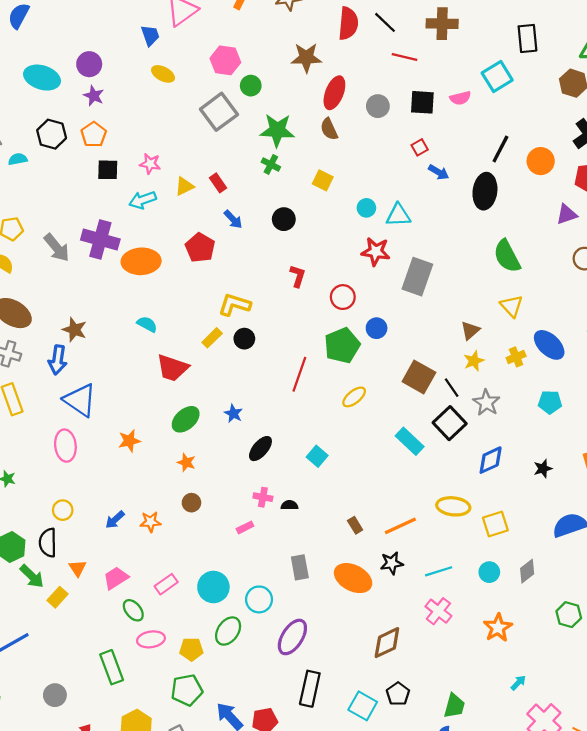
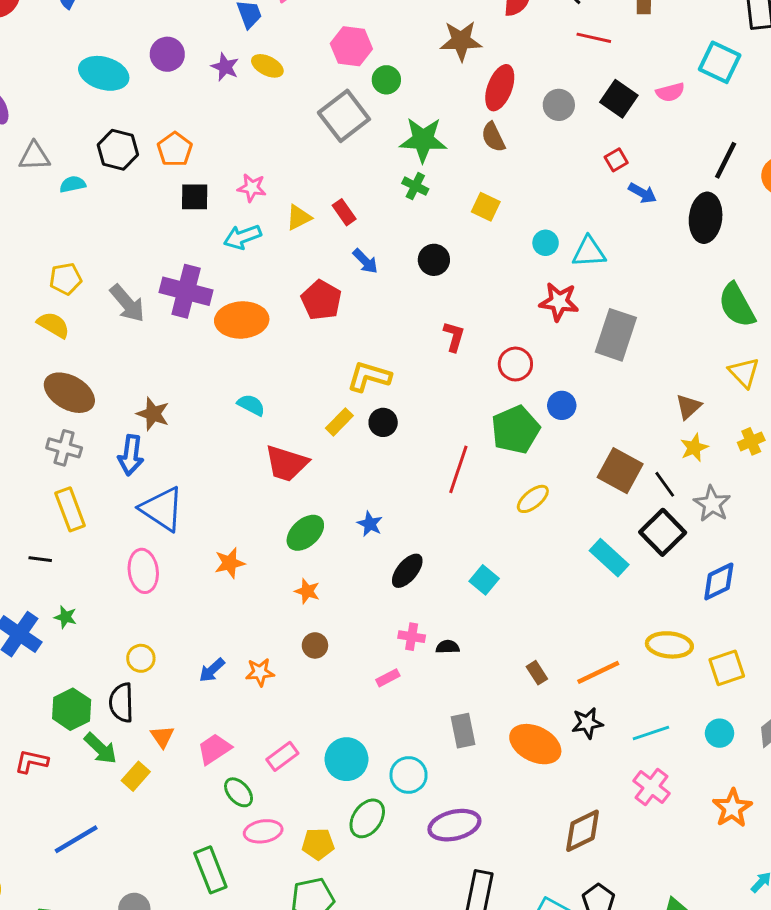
cyan square: (497, 77) -> (720, 62), turned -32
purple star: (94, 96) -> (225, 67), moved
black square: (422, 102) -> (619, 99), turned 32
purple ellipse: (292, 637) -> (454, 825), turned 45

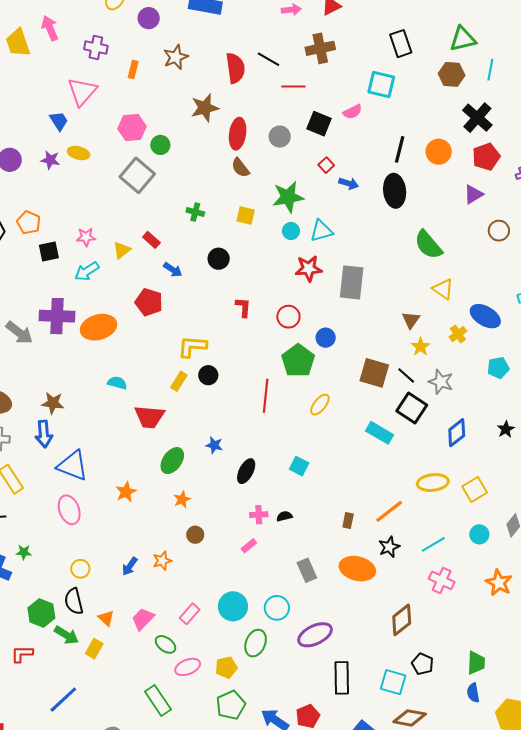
green star: (423, 140) -> (288, 197), moved
orange star: (307, 591) -> (182, 499), turned -30
brown rectangle: (537, 673) -> (348, 520), turned 56

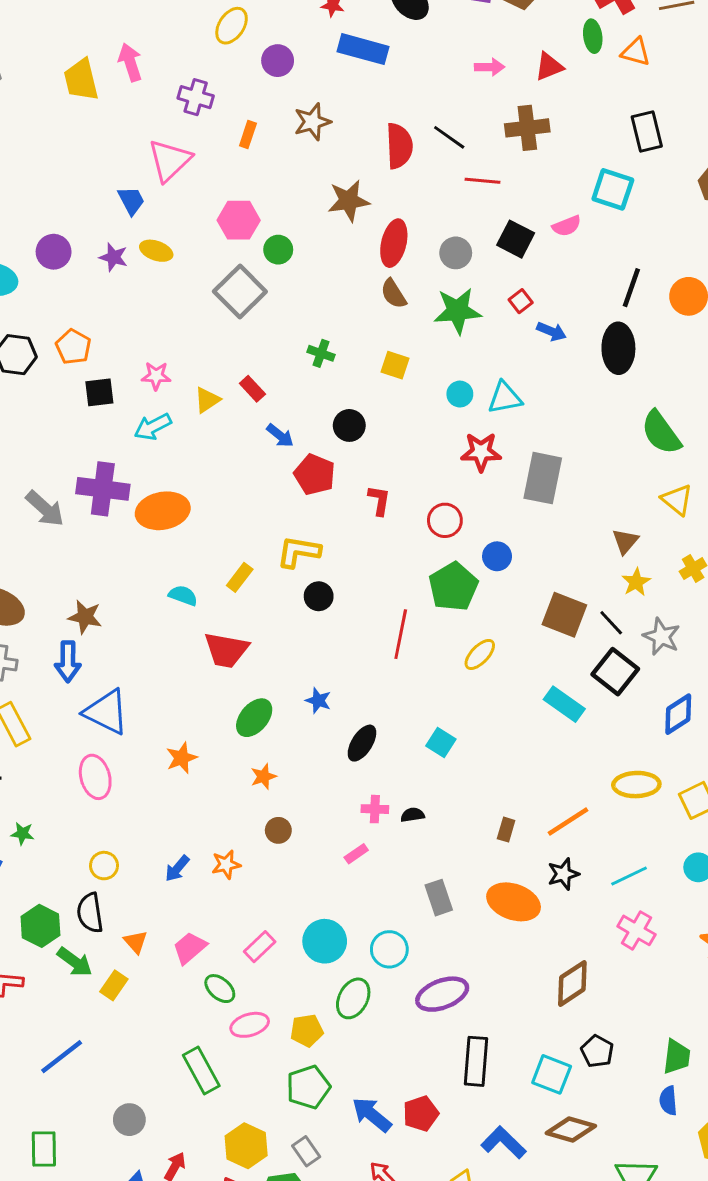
green star: (288, 197) -> (457, 311), moved
red pentagon: (149, 302) -> (315, 474), moved
yellow rectangle: (179, 381) -> (240, 577), moved

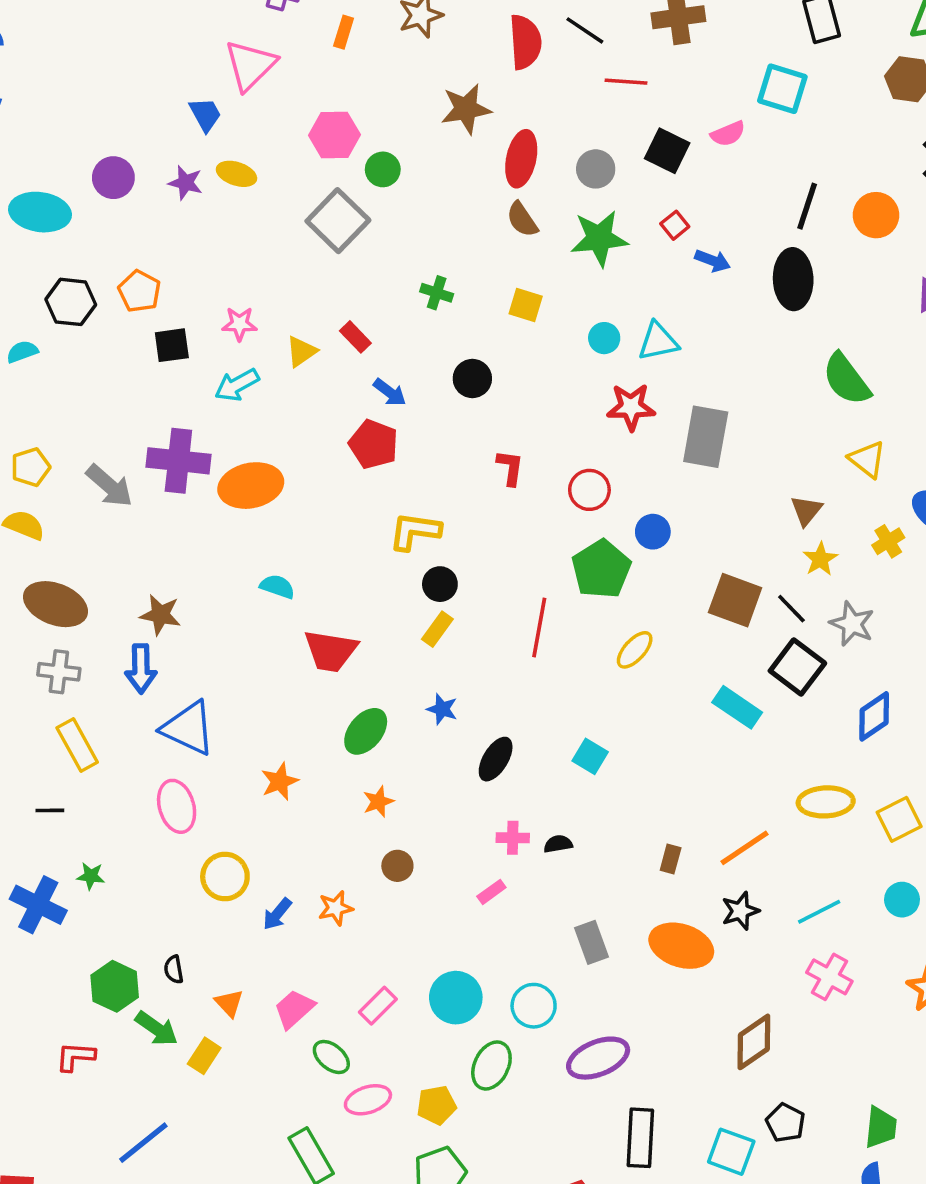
red pentagon: (315, 474) -> (374, 444), moved
yellow rectangle: (240, 577) -> (437, 629), moved
yellow circle: (104, 866) -> (225, 877), moved, size x1.4
black semicircle: (90, 913) -> (174, 969), size x0.6

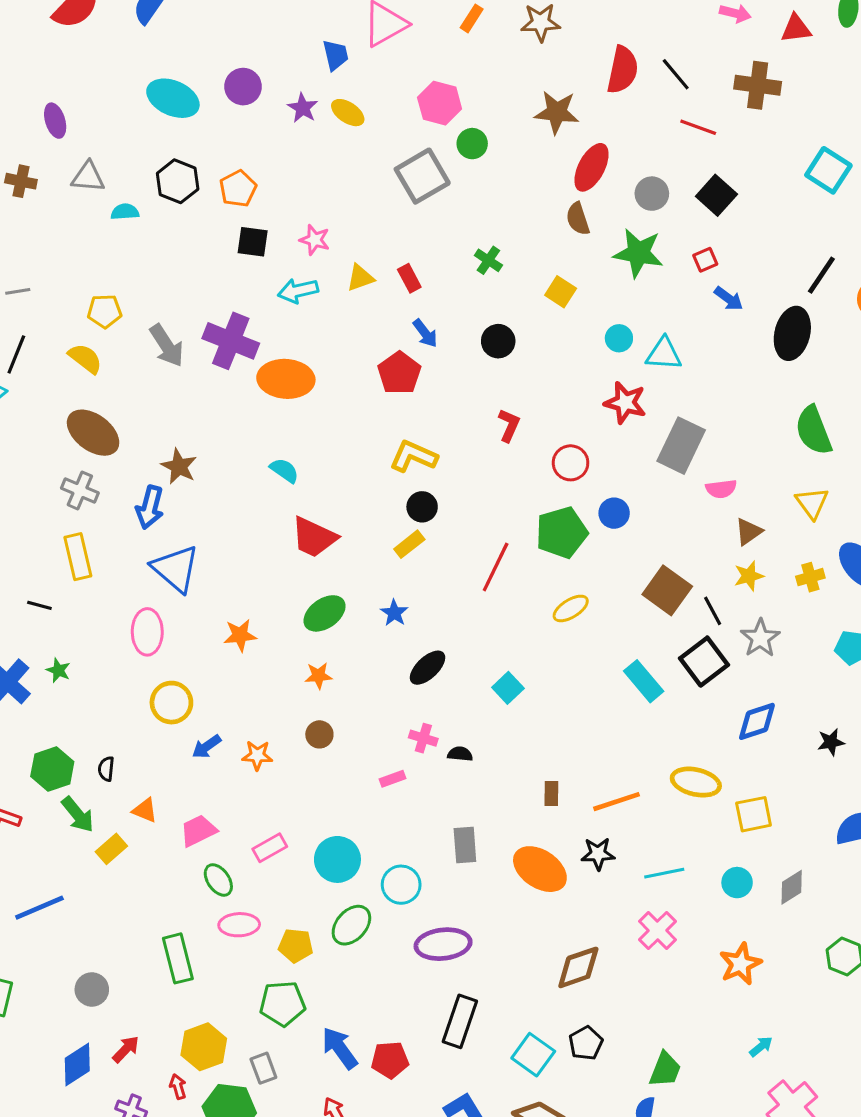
pink semicircle: (728, 134) -> (721, 489), moved
brown rectangle: (671, 859) -> (551, 793), turned -30
orange triangle: (229, 1003) -> (145, 810), turned -40

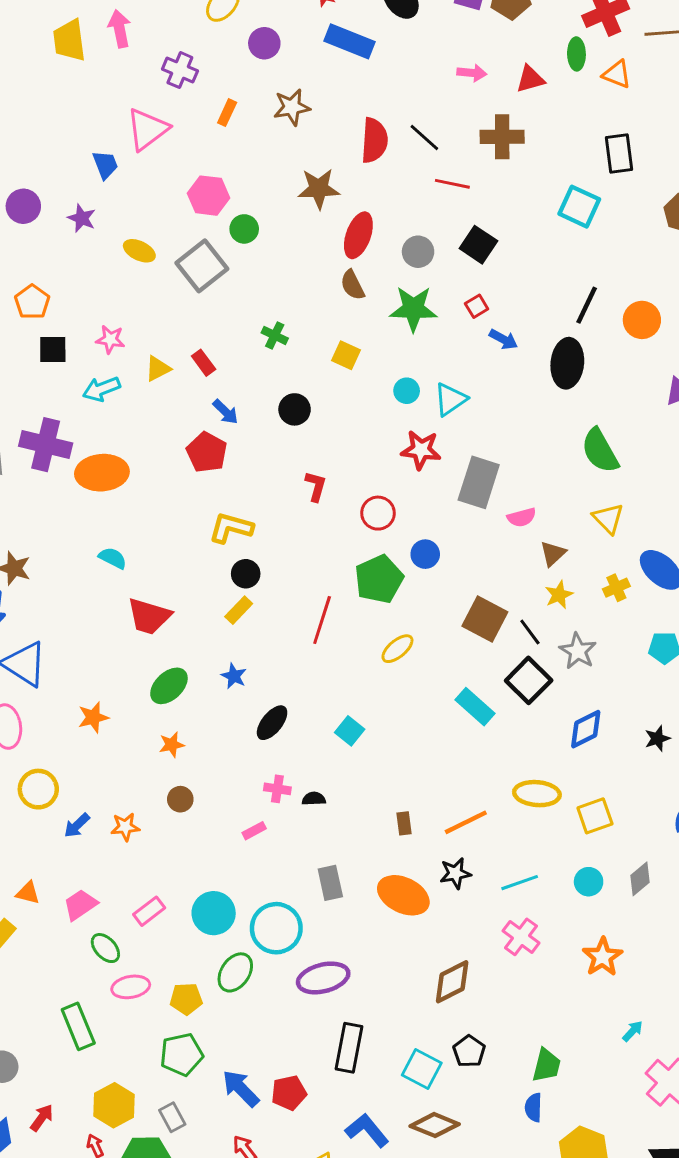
yellow ellipse: (348, 113) -> (139, 251), moved
cyan triangle: (664, 354) -> (450, 399), turned -30
cyan circle: (401, 885) -> (276, 928), size x1.4

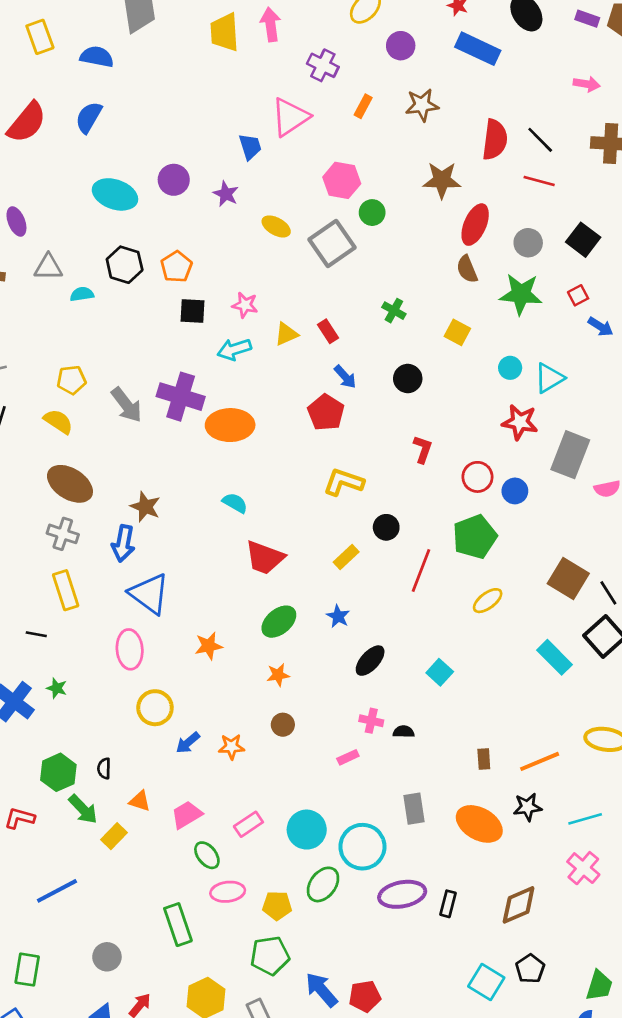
red line: (452, 184) -> (539, 181), moved
blue circle: (425, 554) -> (515, 491), moved
black circle: (246, 574) -> (386, 527), moved
black rectangle: (349, 1048) -> (448, 904), moved, size x0.6

